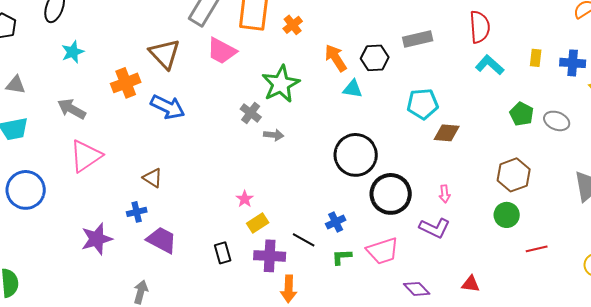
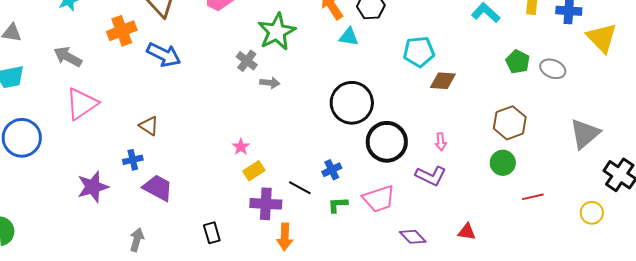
black rectangle: (223, 253) -> (212, 233), moved

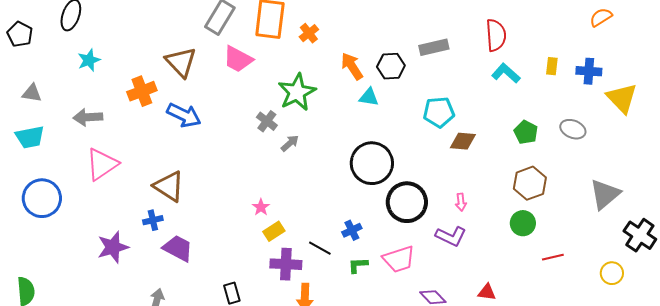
gray arrow: (68, 57) -> (88, 117), turned -32
green pentagon: (518, 62) -> (526, 132), moved
gray arrow: (270, 83) -> (290, 143), turned -48
brown triangle: (149, 126) -> (169, 186), size x1.6

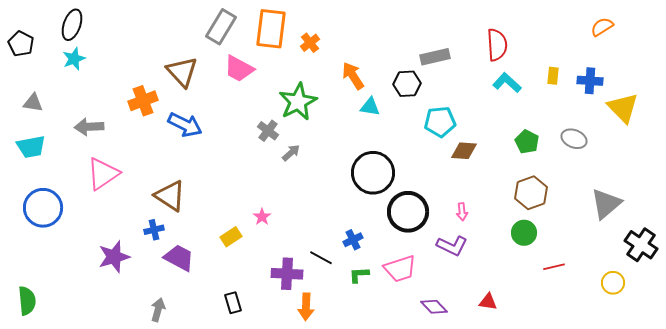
cyan star: (89, 60) -> (74, 59), moved
black hexagon: (391, 66) -> (407, 84), moved
yellow rectangle: (274, 231) -> (231, 237), moved

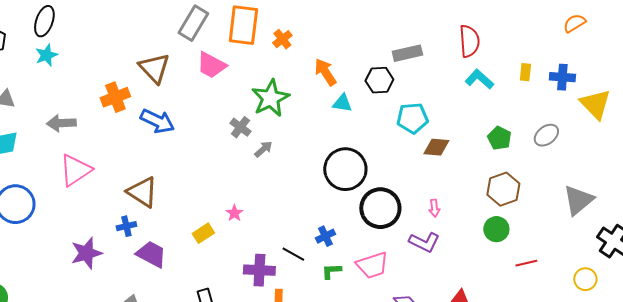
gray ellipse: (574, 139) -> (546, 135), turned -60

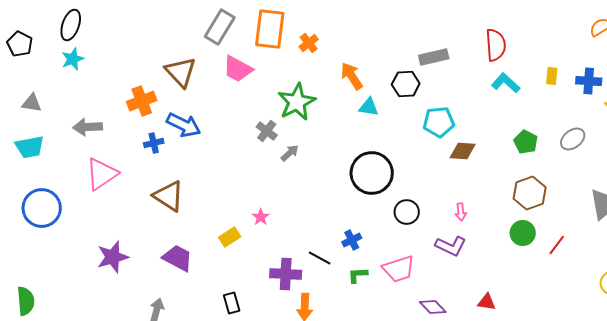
black circle: (380, 208) -> (407, 212), size x0.6
blue cross: (126, 226) -> (154, 143), moved
red line: (526, 263) -> (557, 245), moved, turned -40

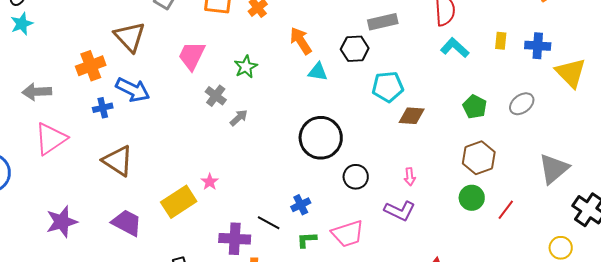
pink trapezoid: (238, 69) -> (192, 56), moved, turned 88
green star: (297, 102) -> (246, 67), size x0.6
yellow rectangle: (230, 237) -> (179, 202), size x1.6

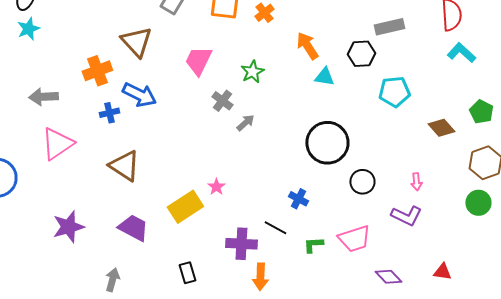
brown diamond: (412, 116) -> (441, 128), moved, turned 44
blue cross: (301, 205) -> (298, 199), moved, turned -36

